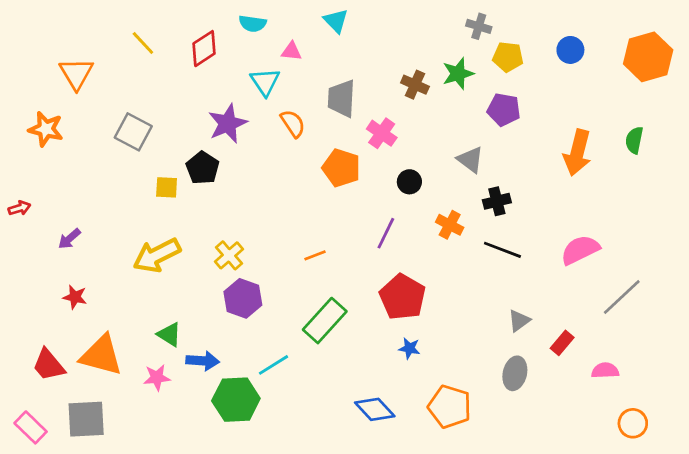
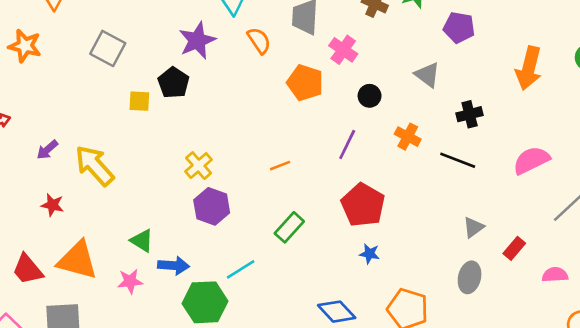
black cross: (497, 201) -> (470, 114), moved
yellow arrow: (157, 255) -> (95, 166), moved, turned 75
green rectangle: (325, 321) -> (289, 227), size x0.7

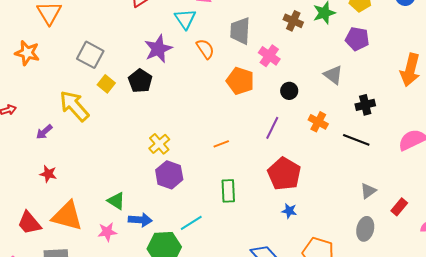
yellow square: (139, 101) -> (106, 84), moved, turned 36
yellow arrow: (95, 166) -> (74, 106), moved
green rectangle: (289, 227) -> (228, 191), turned -45

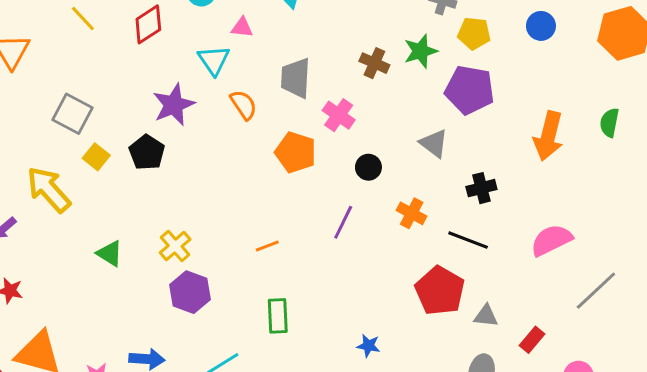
purple pentagon: (357, 39) -> (470, 90), size x1.4
red pentagon: (284, 174) -> (440, 291), moved
gray triangle: (368, 191) -> (486, 316), turned 42
green triangle: (116, 201) -> (110, 253), moved

